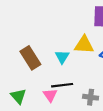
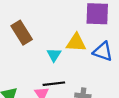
brown rectangle: (30, 58) -> (22, 33), moved

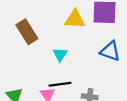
yellow triangle: (76, 43) -> (75, 19), moved

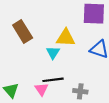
yellow triangle: (75, 19) -> (66, 38), moved

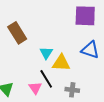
yellow triangle: (66, 38) -> (61, 63), moved
black line: (53, 80) -> (46, 79), turned 66

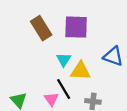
purple square: (85, 16) -> (76, 27), moved
brown rectangle: (17, 33) -> (41, 28), moved

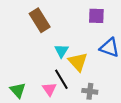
purple square: (76, 27) -> (96, 16), moved, size x0.7
yellow triangle: (81, 71) -> (78, 62), turned 45

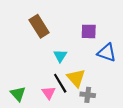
purple square: (96, 16) -> (89, 31), moved
yellow triangle: (78, 62) -> (76, 78), moved

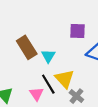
brown rectangle: (39, 26) -> (27, 47), moved
gray cross: (88, 95) -> (76, 96), turned 32

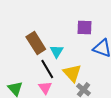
black line: (48, 84) -> (47, 69), moved

